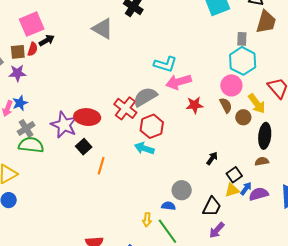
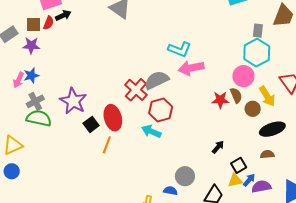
red star: (195, 105) -> (220, 100), moved
red ellipse: (87, 117) -> (113, 118), moved, turned 65
black ellipse: (265, 136) -> (272, 129), turned 60

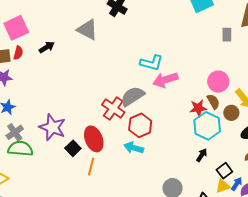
black arrow: (63, 15) -> (47, 47), moved
cyan hexagon: (257, 53) -> (207, 126), moved

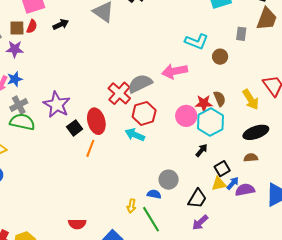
cyan L-shape: (151, 63) -> (196, 41), moved
pink circle: (218, 82) -> (186, 116), moved
brown circle: (231, 113) -> (220, 57), moved

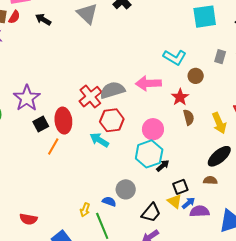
black arrow: (61, 24) -> (43, 19), turned -133
red star: (204, 103) -> (180, 97), moved, turned 30
cyan hexagon: (210, 122) -> (149, 154), moved
black ellipse: (256, 132) -> (219, 156), turned -30
yellow triangle: (219, 184) -> (175, 201), turned 42

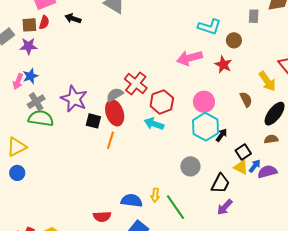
gray semicircle: (112, 90) -> (115, 95), moved, size x0.7
brown semicircle: (189, 117) -> (246, 99), moved
black square: (41, 124) -> (93, 121), turned -35
blue semicircle: (109, 202) -> (132, 201), moved, size x1.5

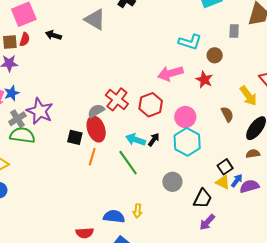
purple star: (74, 99) -> (40, 111), moved
red hexagon: (162, 102) -> (151, 105), moved
black arrow: (221, 135) -> (154, 140), moved
green line: (175, 207) -> (128, 163), moved

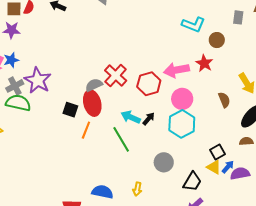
pink arrow: (170, 73) -> (176, 70), moved
yellow arrow: (137, 211) -> (137, 189), moved

